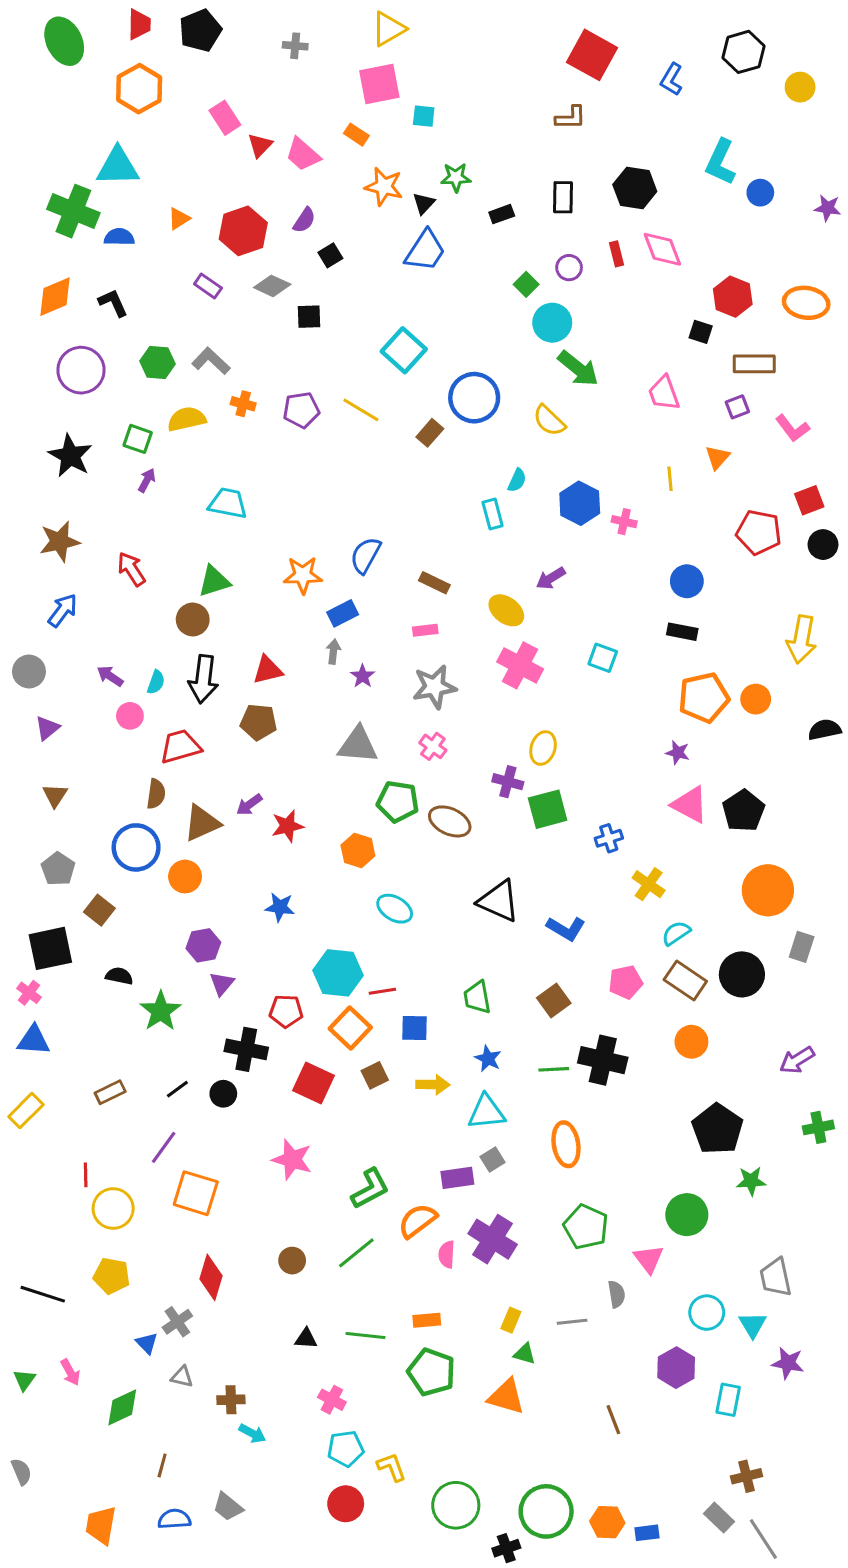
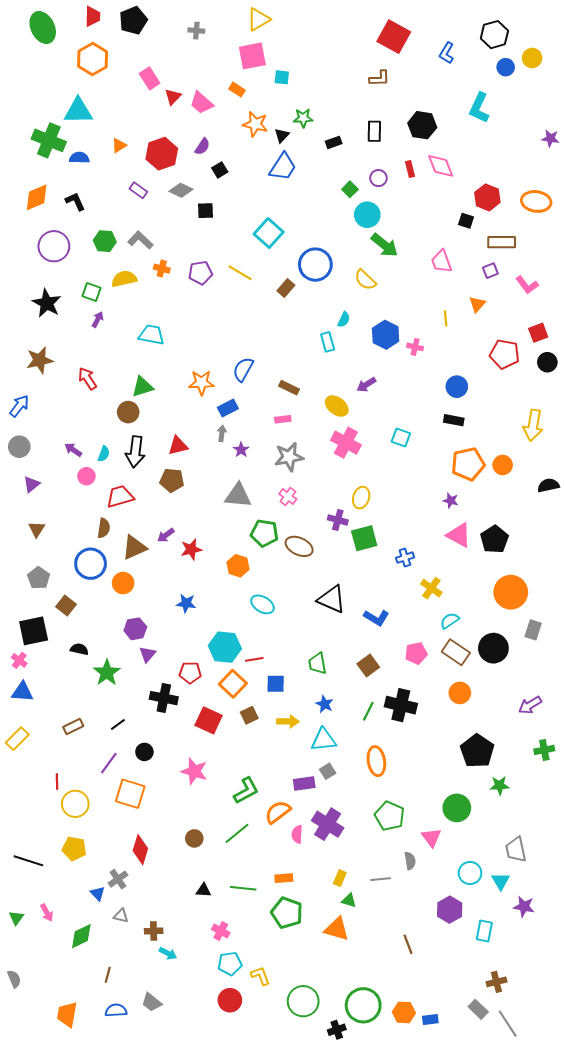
blue circle: (760, 193) -> (506, 67), moved
blue arrow: (63, 610) -> (19, 406), moved
green line: (554, 1069) -> (368, 711), turned -60
black circle: (223, 1094) -> (144, 752), moved

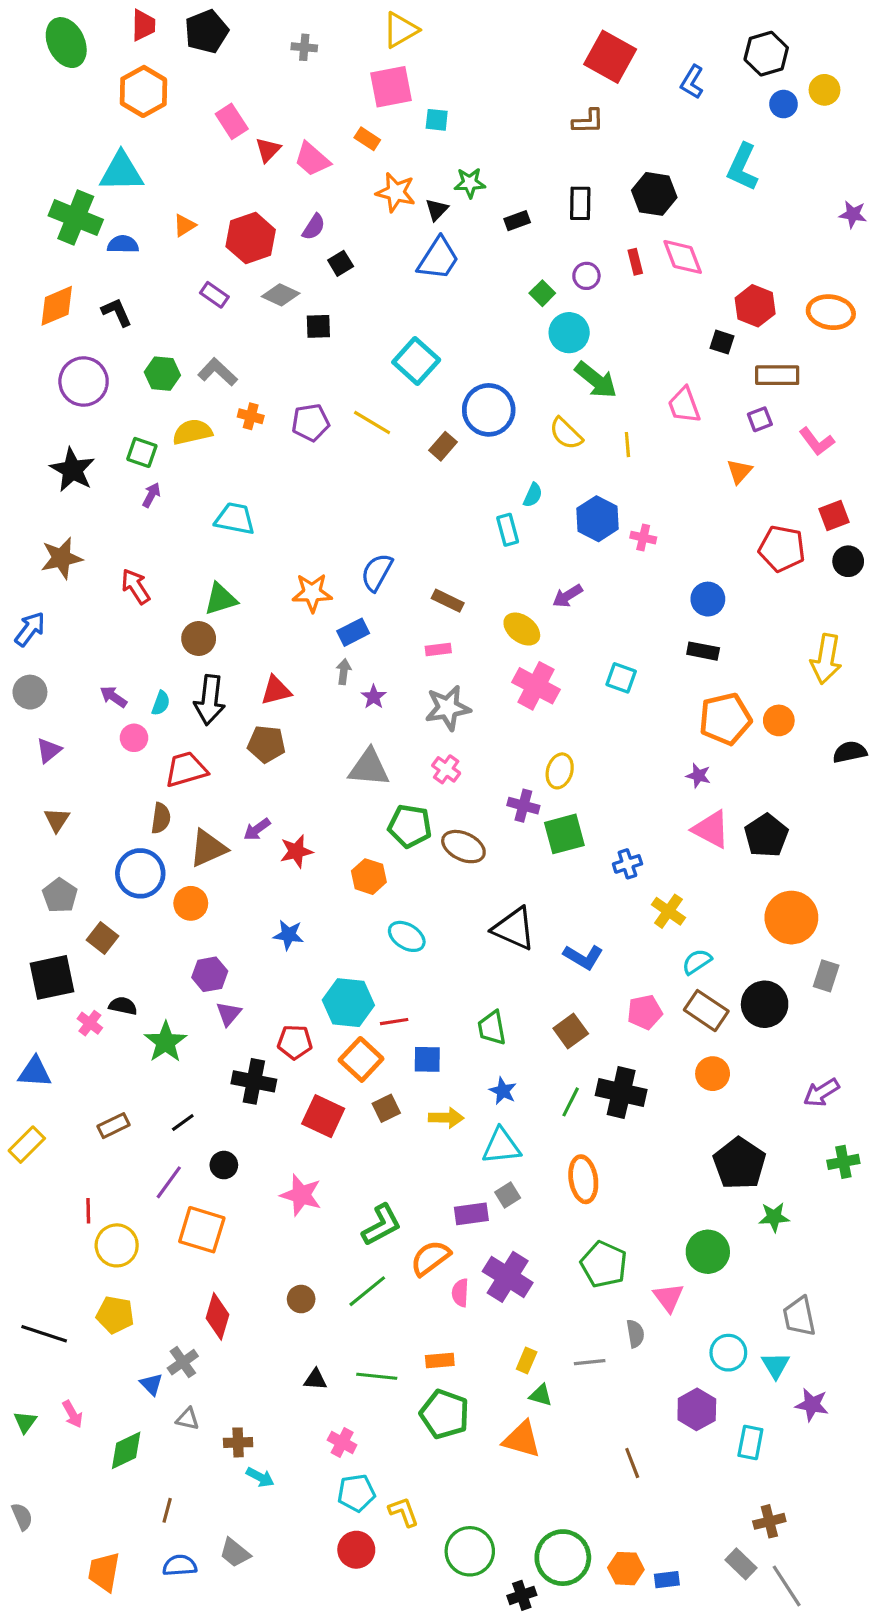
yellow line: (446, 318) -> (627, 445), moved
pink cross: (19, 660) -> (90, 1023), moved

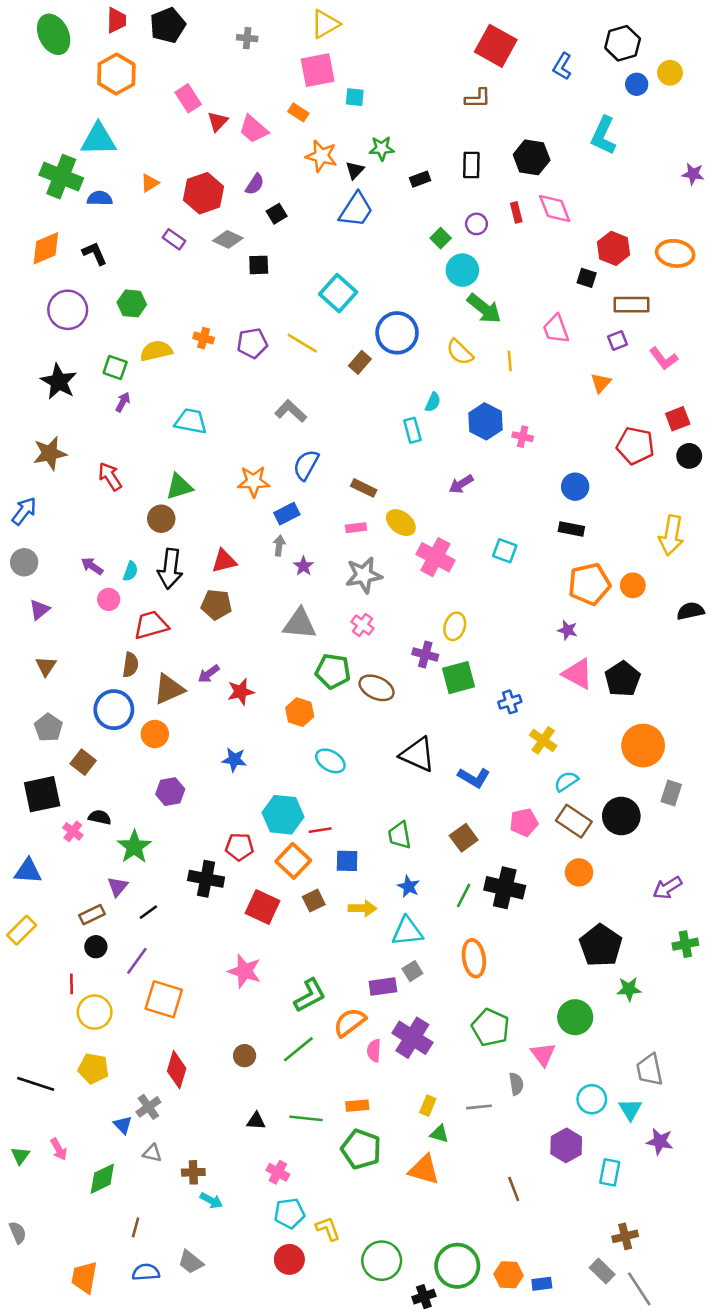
gray L-shape: (218, 372) -> (291, 411), moved
yellow ellipse: (522, 629) -> (401, 523), moved
purple triangle: (229, 1014) -> (118, 886), moved
black circle: (224, 1165) -> (96, 947), moved

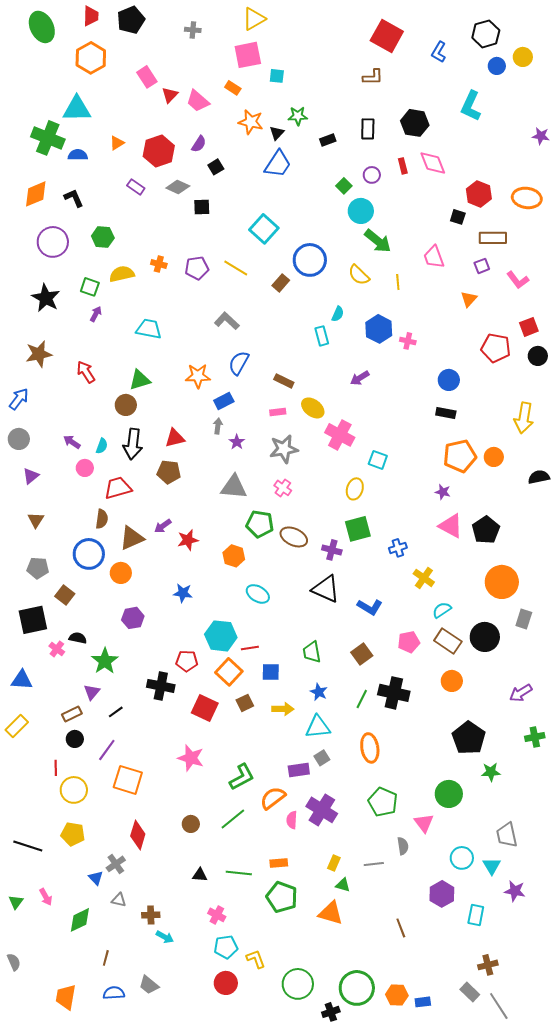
cyan square: (505, 551) -> (378, 460), moved
purple cross: (425, 655) -> (332, 550), moved
gray pentagon: (48, 728) -> (38, 568), turned -30

